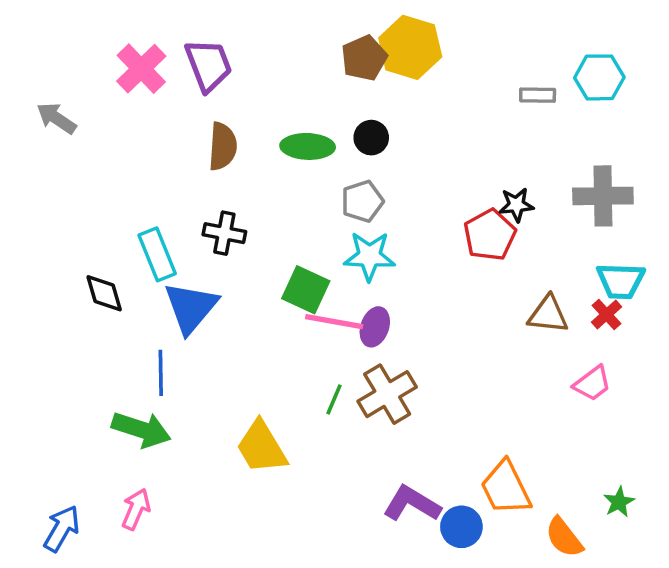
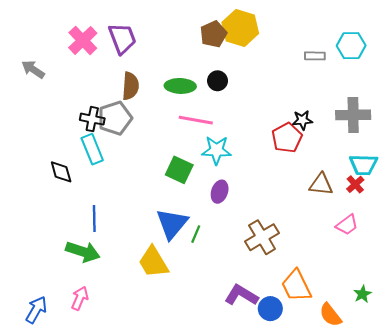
gray pentagon: (362, 201) -> (115, 118), moved, size x1.4
black cross: (224, 233) -> (92, 119), moved
blue triangle: (191, 307) -> (172, 224), moved
pink line: (334, 322) -> (196, 120), moved
brown cross: (387, 394) -> (262, 237), moved

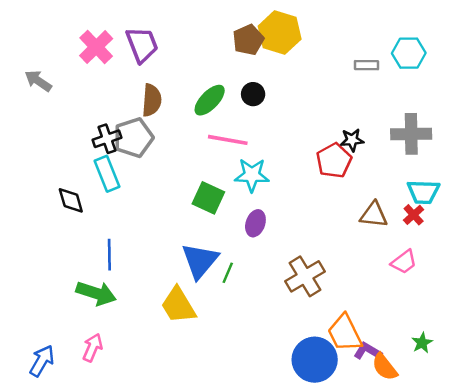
green ellipse: (180, 86) -> (210, 100), turned -48
black cross: (92, 119) -> (107, 139), turned -30
purple L-shape: (241, 295) -> (368, 351), moved, size x0.7
blue circle: (270, 309) -> (315, 360), size x1.6

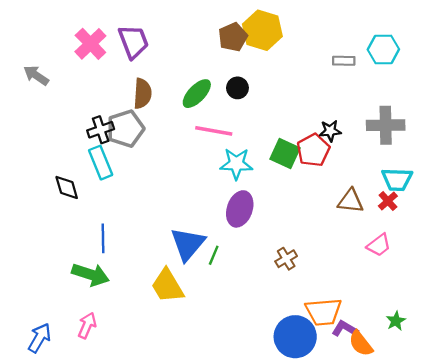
green square: (208, 198) -> (285, 153), moved
purple ellipse: (255, 223) -> (240, 209), size x1.4
brown cross: (305, 276) -> (286, 259), size x0.6
orange trapezoid: (345, 333) -> (323, 312), turned -69

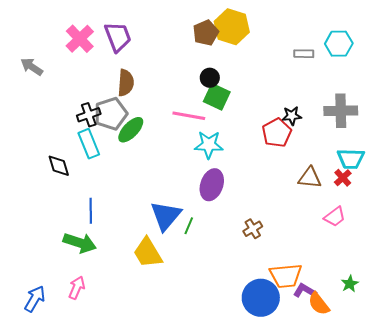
green ellipse: (197, 94) -> (131, 130), moved
green square: (285, 153) -> (217, 97), moved

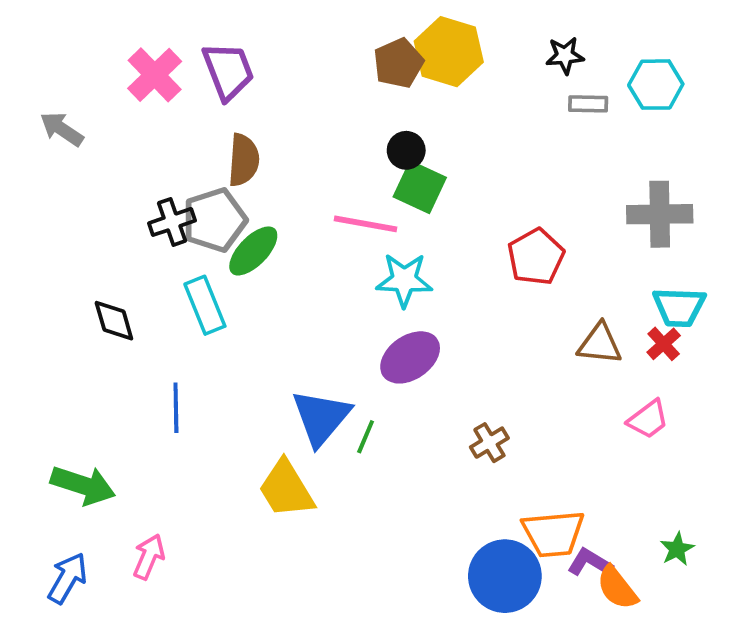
black star: (292, 116) -> (565, 56), moved
cyan rectangle: (89, 144) -> (205, 305), moved
purple ellipse: (212, 185) -> (410, 357), turned 36
green arrow: (80, 243) -> (83, 485), moved

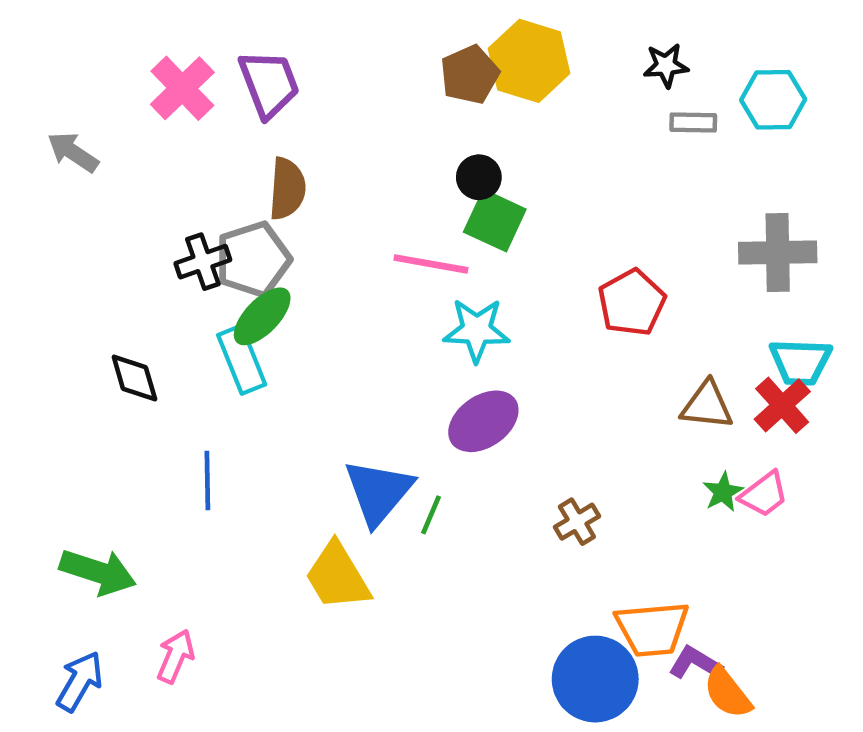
green ellipse: (253, 251) -> (262, 316), moved
red cross: (664, 344) -> (782, 405), size x1.4
green star: (677, 549) -> (723, 492), moved

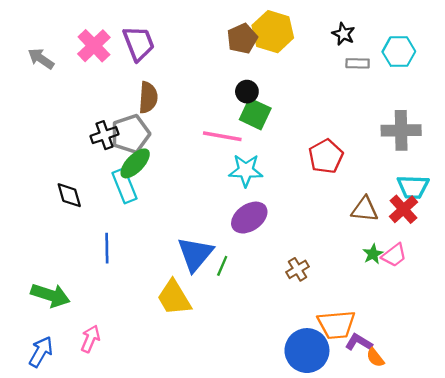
black star: (666, 65) -> (343, 34), turned 30
gray arrow: (73, 152) -> (41, 59), moved
orange semicircle: (727, 693) -> (375, 358), size x0.7

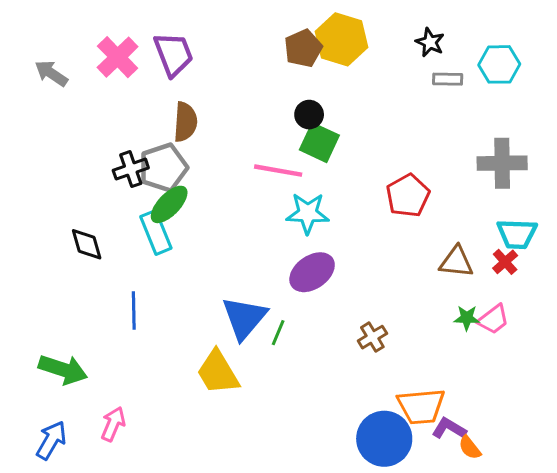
red cross: (403, 209) -> (505, 262), size x0.7
green star: (373, 254) -> (467, 318), turned 30

